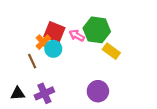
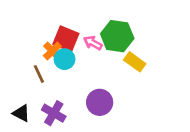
purple circle: (98, 91) -> (100, 102), moved
black triangle: (18, 93) -> (21, 113), turned 32
purple cross: (44, 93) -> (54, 113), turned -36

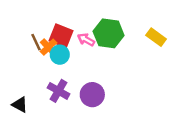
yellow rectangle: (135, 62) -> (156, 37), moved
brown line: (39, 74) -> (36, 42), moved
purple cross: (54, 113) -> (59, 91), moved

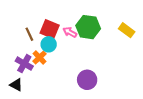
orange cross: (49, 47) -> (40, 58), moved
purple cross: (59, 91) -> (24, 64), moved
purple circle: (92, 95) -> (87, 80), moved

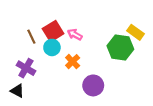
green hexagon: (88, 27) -> (120, 47), moved
red square: (50, 29) -> (53, 31), turned 36
orange cross: (40, 58) -> (73, 62), moved

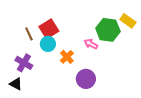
yellow rectangle: (136, 32) -> (128, 21), moved
pink arrow: (75, 34) -> (91, 44), moved
green hexagon: (120, 47) -> (108, 30), moved

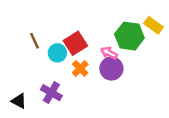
red square: (49, 29) -> (75, 43), moved
purple cross: (24, 63) -> (51, 93), moved
purple circle: (86, 79) -> (111, 68), moved

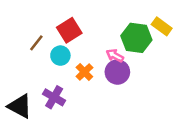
brown line: (35, 41) -> (36, 43), turned 63
red square: (75, 43) -> (69, 30), moved
black triangle: (19, 101) -> (20, 106), size x1.5

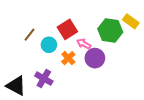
red square: (69, 30) -> (67, 29), moved
pink arrow: (115, 56) -> (84, 44), moved

